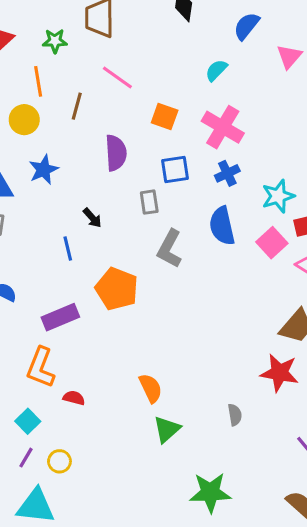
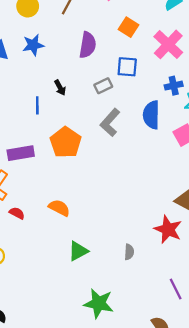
blue cross: (227, 173) -> (174, 86), moved
gray rectangle: (149, 202) -> (103, 86), turned 60
orange semicircle: (151, 388) -> (59, 208), moved, turned -50

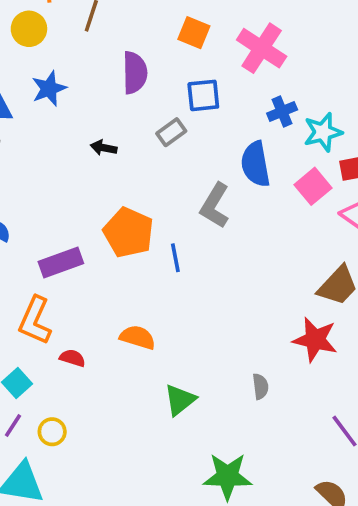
black arrow: (60, 88) -> (104, 148), turned 140
blue line: (37, 105) -> (175, 258), moved
gray L-shape: (110, 122) -> (215, 206), moved

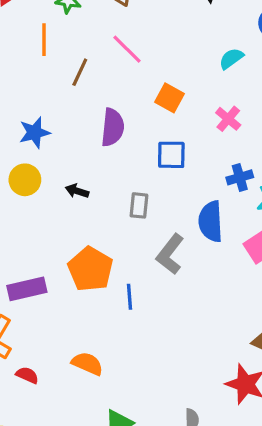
yellow circle: (29, 29) -> (25, 180), moved
pink cross: (262, 48) -> (228, 119), size x0.6
gray rectangle: (171, 132) -> (139, 205), moved, turned -55

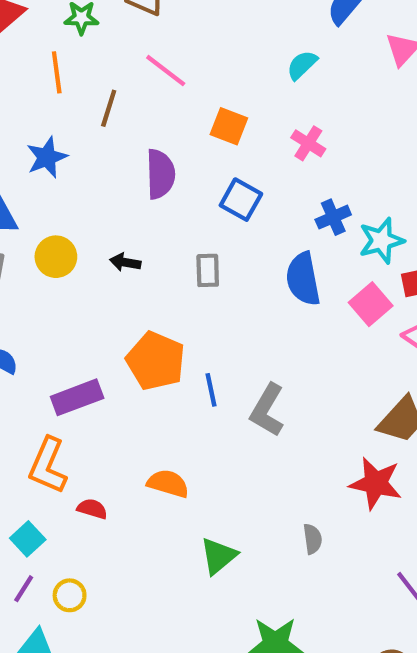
blue star: (34, 133) -> (47, 157), moved
blue square: (171, 155) -> (241, 200), turned 36
gray L-shape: (170, 254) -> (267, 410), moved

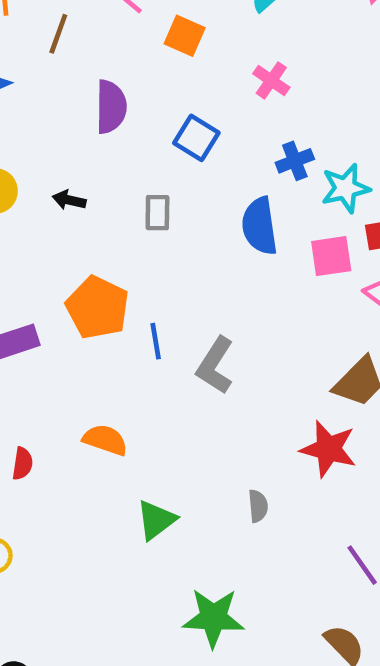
orange square: (229, 126) -> (185, 36), moved
pink square: (371, 304) -> (331, 256), turned 30
red semicircle: (92, 509) -> (22, 464), turned 80

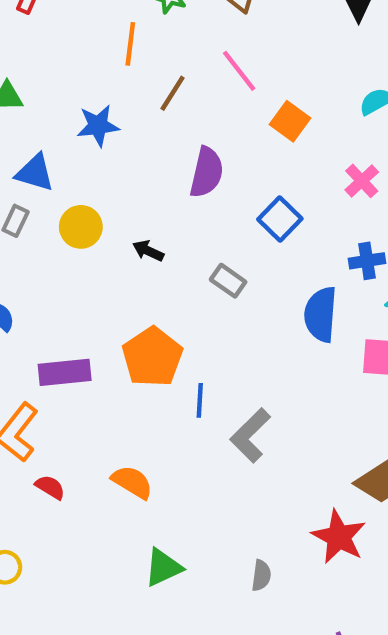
gray rectangle: (157, 213) -> (228, 281), turned -68
red semicircle: (22, 464) -> (50, 487), turned -80

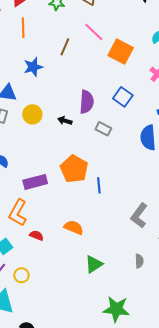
orange line: (130, 44) -> (23, 28), moved
orange square: (290, 121) -> (121, 52), size x1.4
purple semicircle: (207, 172) -> (87, 102), moved
gray L-shape: (250, 435) -> (139, 216), moved

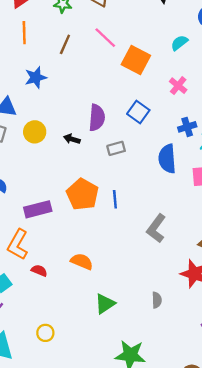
brown line: (65, 47) -> (65, 44), moved
gray rectangle: (103, 129) -> (116, 148), turned -42
blue line: (99, 185) -> (115, 199), moved
gray L-shape: (139, 216) -> (156, 228), moved
yellow circle: (21, 275) -> (45, 333), moved

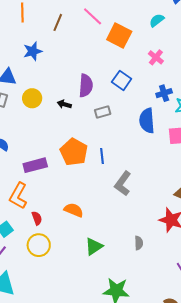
gray L-shape: (156, 228) -> (123, 183), moved
red semicircle: (39, 271) -> (37, 218), turned 48
yellow circle: (45, 333) -> (39, 245), moved, size x1.5

